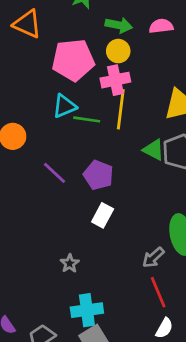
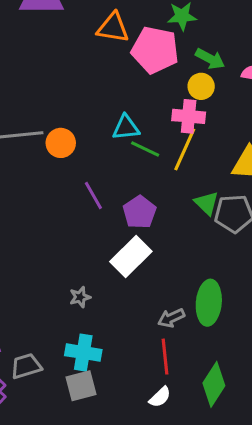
orange triangle: (27, 24) -> (113, 28), turned -32
pink pentagon: (73, 60) -> (155, 50), moved
white rectangle: (103, 215) -> (131, 257), size x1.5

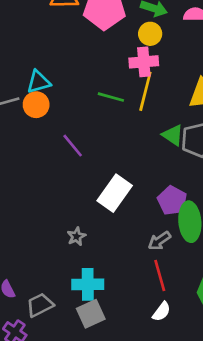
cyan triangle: (126, 128) -> (38, 82), moved
purple pentagon: (140, 212) -> (172, 201), moved

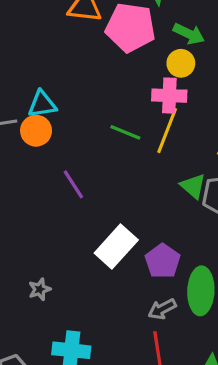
purple pentagon: (172, 201) -> (163, 261), moved
gray star: (76, 236) -> (40, 289), moved

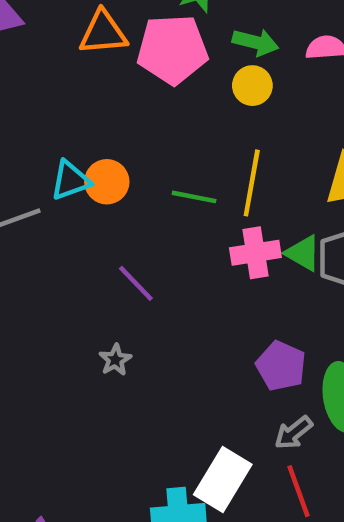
pink cross: (169, 96) -> (255, 253), moved
orange circle: (36, 131) -> (107, 182), moved
white rectangle: (116, 246) -> (223, 479), moved
gray star: (40, 289) -> (115, 360), moved

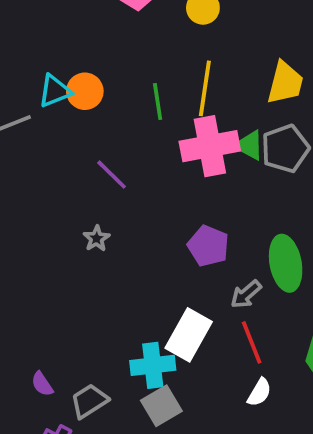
green line: (194, 197) -> (158, 102), turned 72
pink cross: (255, 253) -> (210, 146), size x1.4
purple pentagon: (281, 366) -> (208, 246), moved

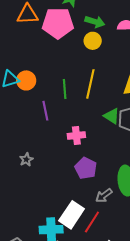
pink cross: (210, 146) -> (76, 136), moved, size x0.6
purple line: (112, 175) -> (45, 111), moved, turned 30
red line: (252, 342) -> (92, 222), moved, turned 50

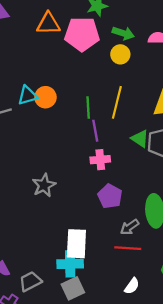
purple line: (45, 111) -> (95, 131), moved
gray star: (26, 160) -> (44, 185), size x1.5
white rectangle: (72, 215) -> (76, 244), moved, turned -32
red line: (92, 222) -> (128, 248), moved, turned 60

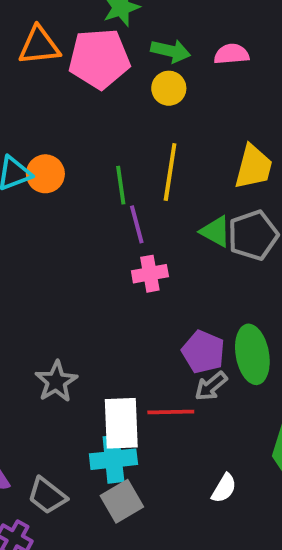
gray star: (44, 185) -> (56, 382), moved
purple pentagon: (110, 196) -> (203, 352), moved
red line: (128, 248) -> (171, 412), moved
gray trapezoid: (30, 281) -> (47, 496), turned -110

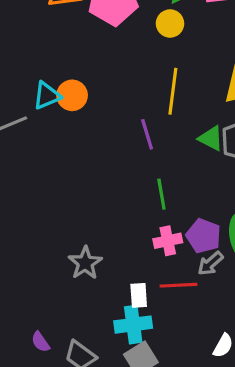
green line: (121, 185) -> (161, 194), moved
pink cross: (150, 274) -> (168, 241), moved
white rectangle: (121, 423) -> (139, 295), size x0.6

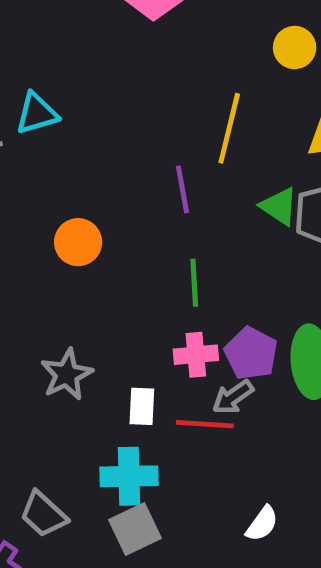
yellow circle: (170, 24) -> (295, 48), moved
orange circle: (72, 95) -> (78, 242), moved
gray arrow: (210, 263) -> (233, 397), moved
white rectangle: (139, 295) -> (142, 406), moved

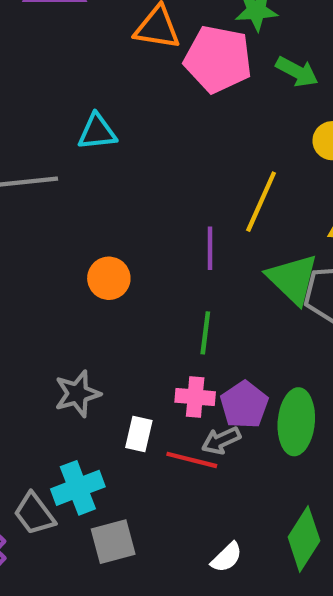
cyan triangle: (37, 113) -> (97, 132), moved
green triangle: (279, 206) -> (293, 279), size x1.5
cyan cross: (129, 476) -> (78, 488), moved, turned -30

